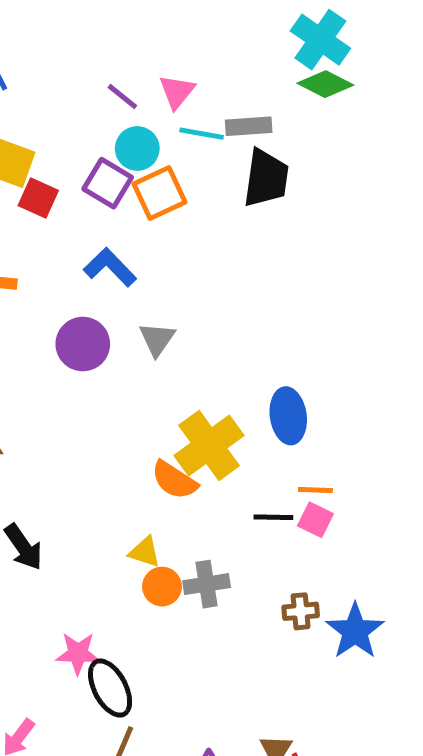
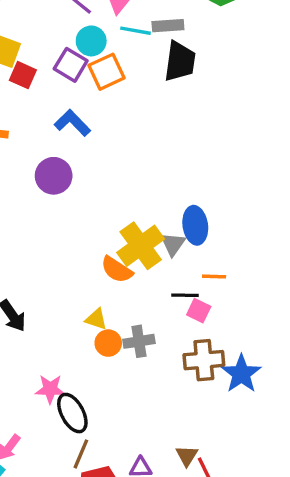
gray triangle: (157, 339) -> (173, 244), moved
pink square: (315, 520) -> (199, 311), moved
brown cross: (301, 611) -> (204, 360), size x1.6

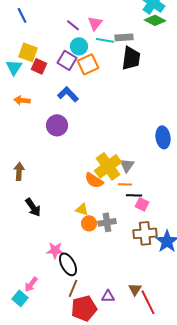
blue ellipse: (195, 225) -> (163, 137), moved
orange line: (214, 276) -> (125, 184), moved

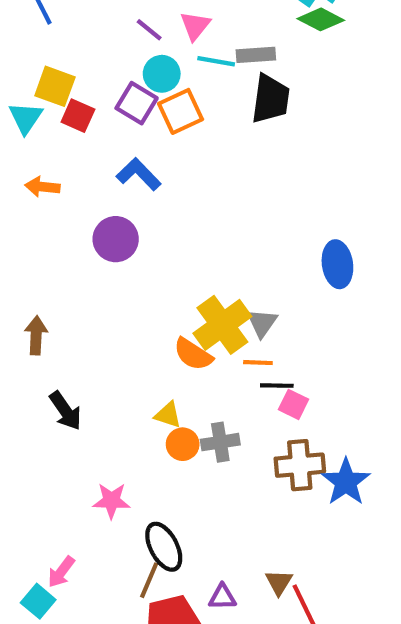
black ellipse: (68, 264) -> (164, 547), moved

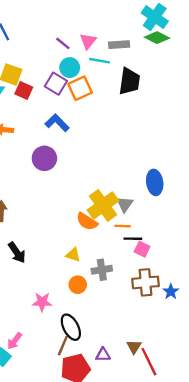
gray rectangle: (256, 55) -> (119, 45), moved
blue ellipse: (337, 264) -> (155, 182), moved
orange circle: (183, 444) -> (78, 285), moved
blue star: (346, 482) -> (171, 292), size x0.6

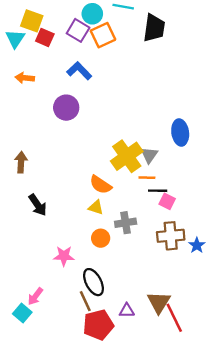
orange semicircle: (87, 222) -> (101, 185), moved
brown line: (63, 346) -> (85, 301), turned -48
brown triangle: (134, 347) -> (159, 302), size x1.5

